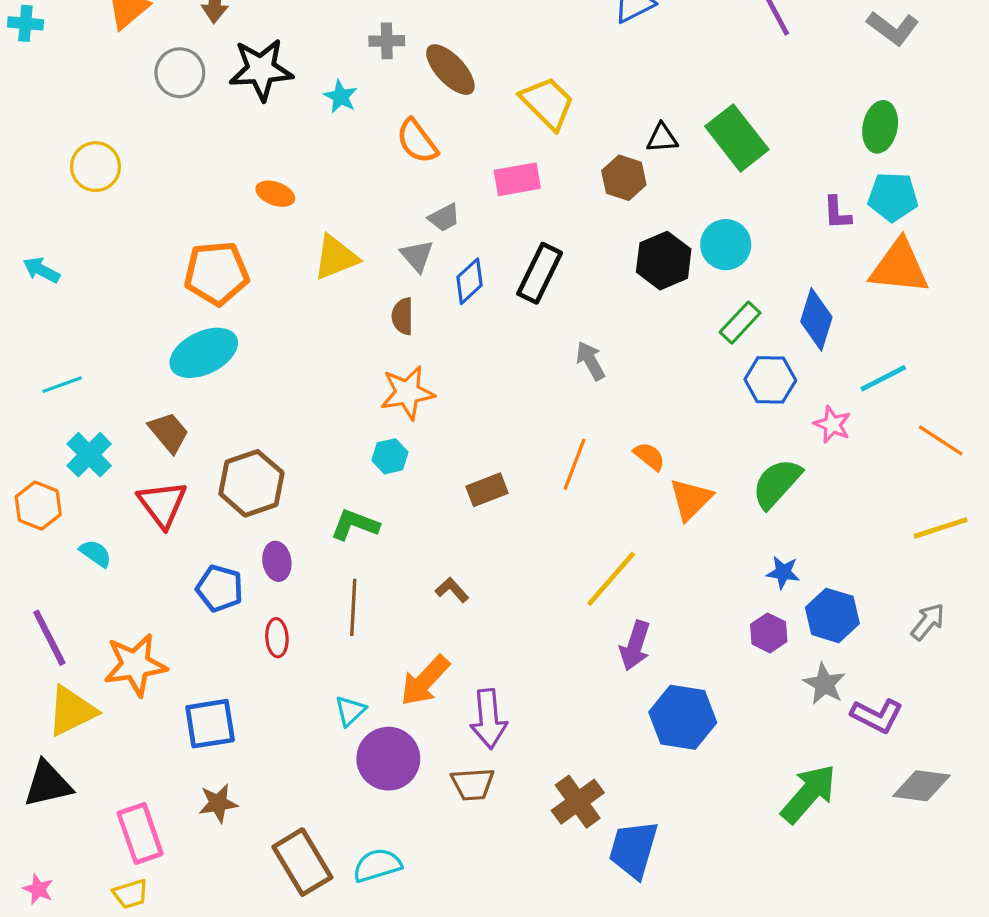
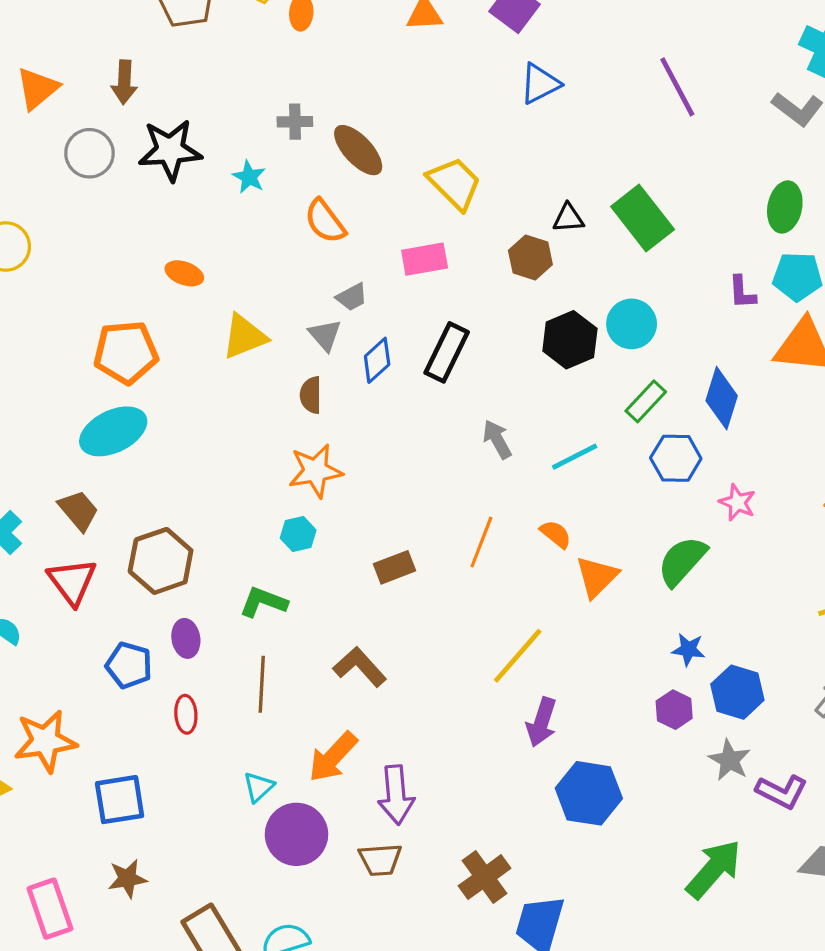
cyan line: (883, 378) -> (575, 457), moved
brown L-shape: (452, 590) -> (360, 667), size x1.6

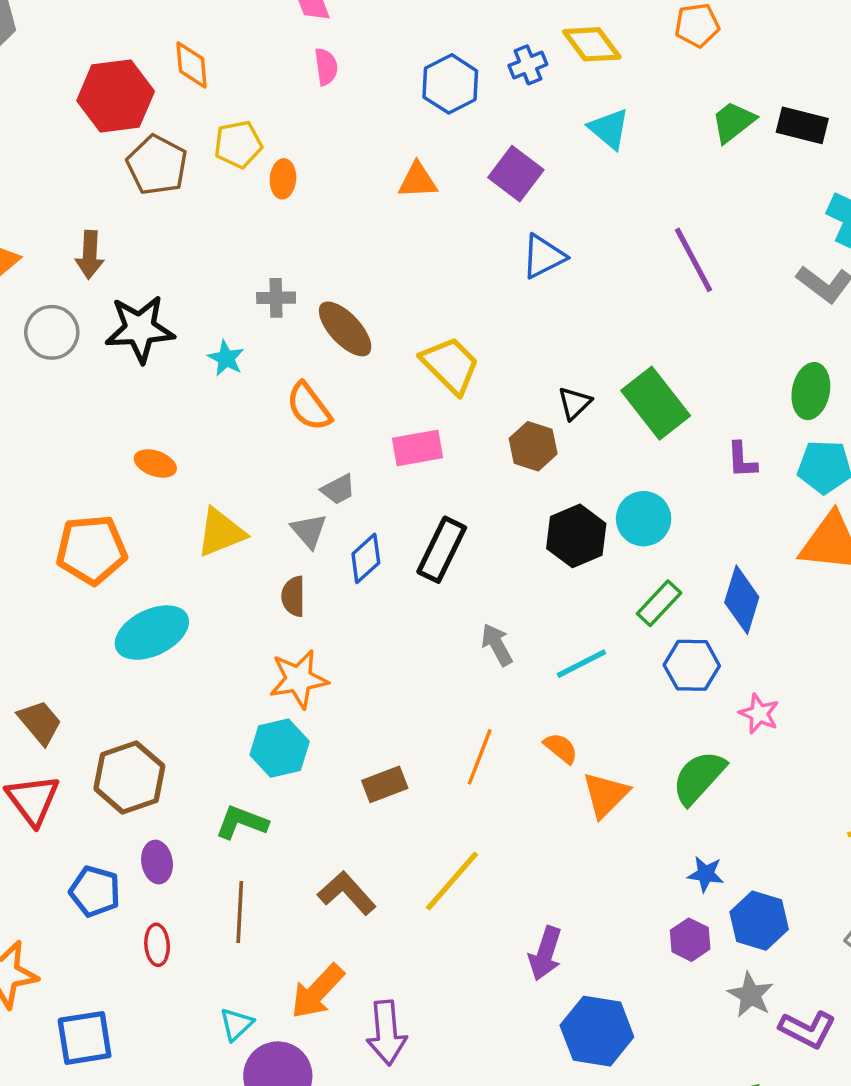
black triangle: (568, 218) -> (575, 403), turned -40
purple L-shape: (742, 292) -> (742, 460), moved
cyan ellipse: (113, 431) -> (152, 633), moved
cyan hexagon: (298, 534) -> (280, 748), size x1.5
yellow line: (518, 656) -> (452, 881), moved

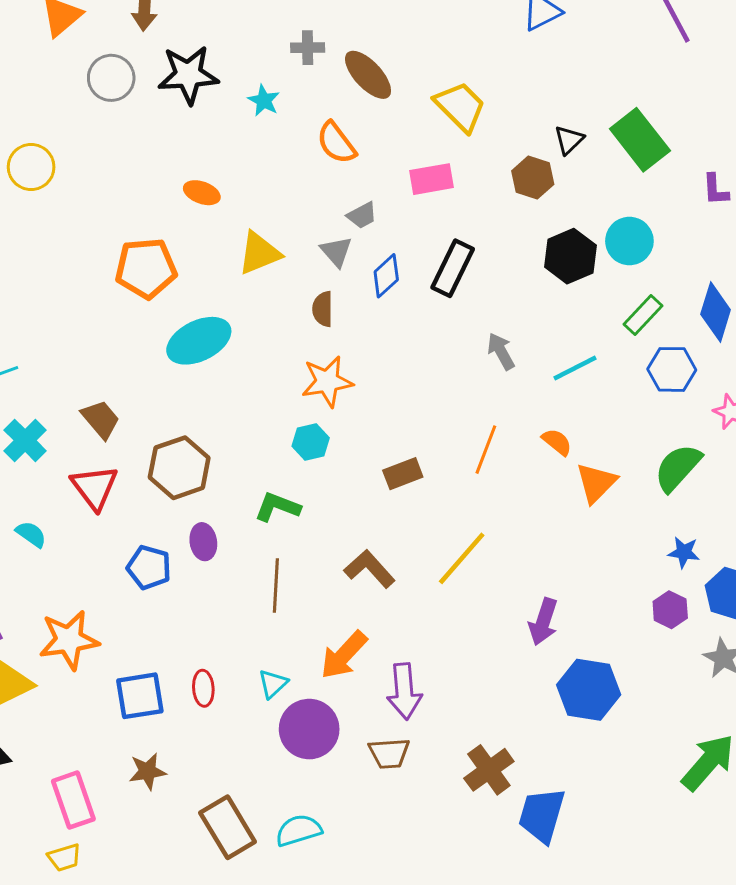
cyan hexagon: (280, 748) -> (311, 442), size x0.7
red ellipse: (157, 945) -> (203, 688), moved

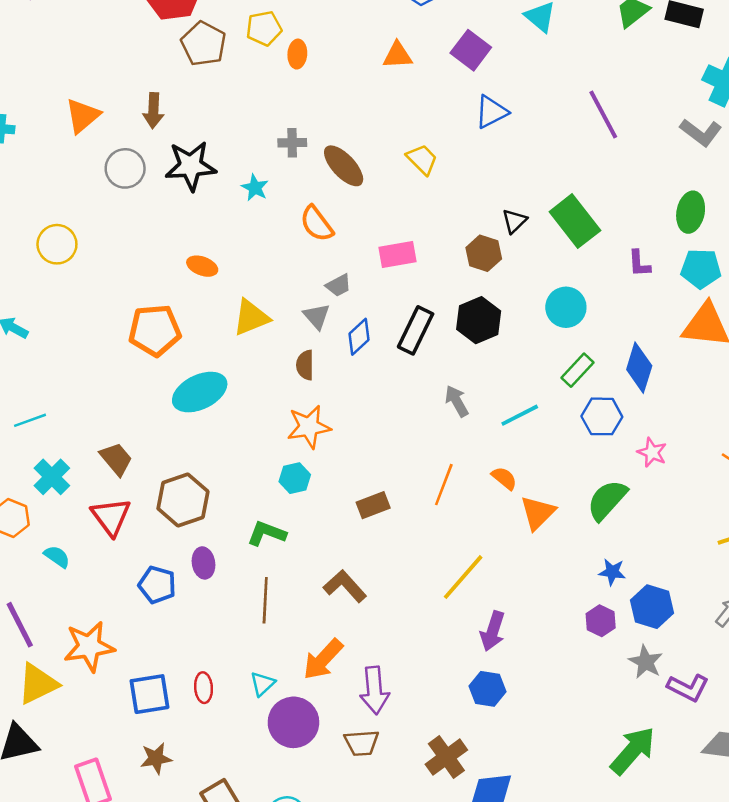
yellow trapezoid: (460, 107) -> (422, 159), moved, size x0.7
black hexagon: (570, 256) -> (479, 320), moved
yellow line: (462, 558) -> (463, 577), moved
blue hexagon: (589, 690) -> (488, 689), moved, size x0.7

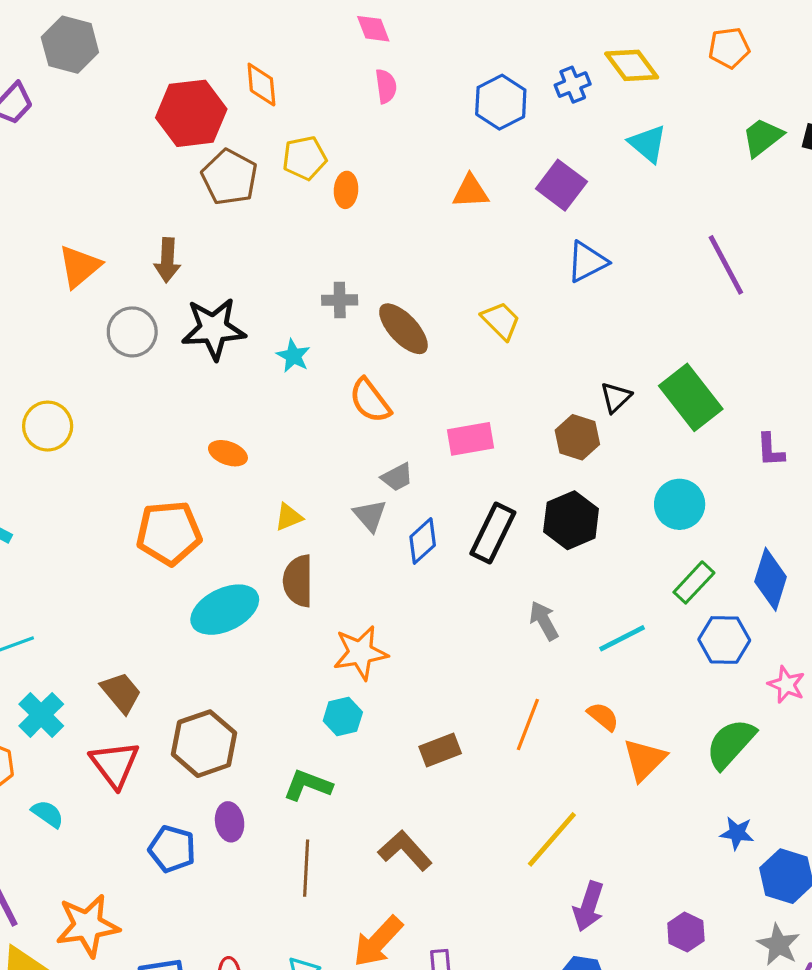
yellow triangle: (251, 318) -> (289, 517), size x0.6
brown semicircle: (305, 365) -> (298, 581), moved, size x1.4
purple hexagon: (601, 621) -> (686, 932), moved

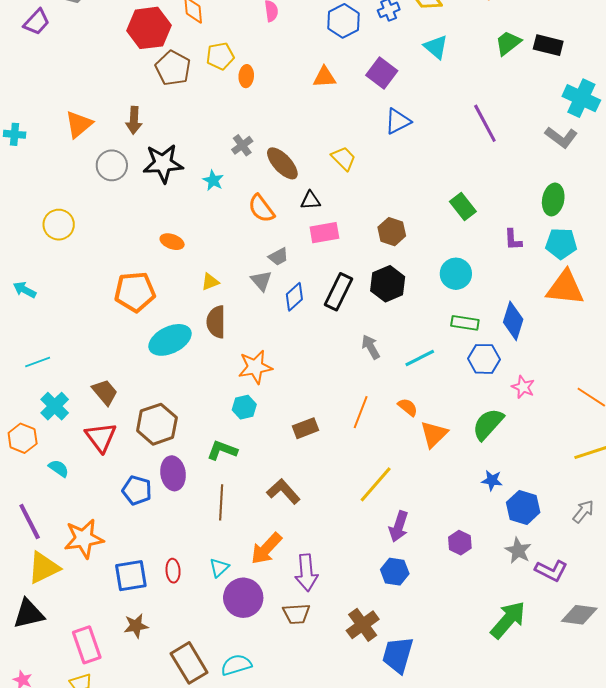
gray cross: (340, 300) -> (242, 145), turned -35
black triangle: (616, 397) -> (310, 200), moved, turned 40
green rectangle: (691, 397) -> (463, 207), size x0.7
green rectangle: (694, 582) -> (465, 323), turned 56
purple ellipse: (230, 822) -> (173, 473), size x1.4

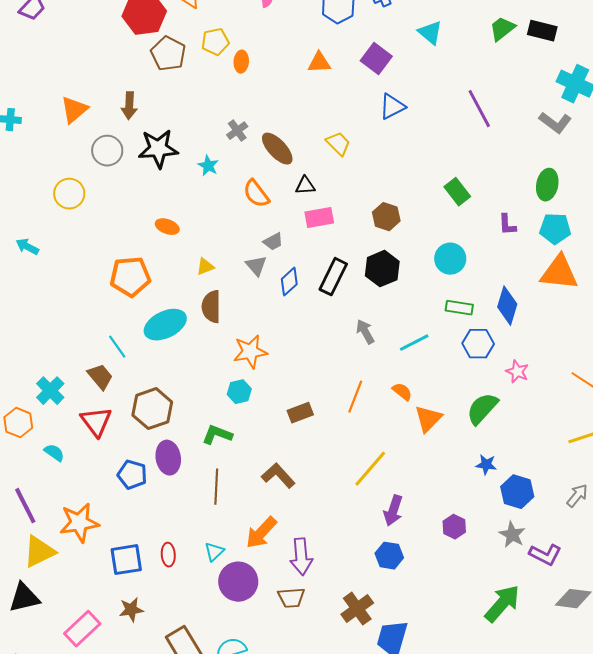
yellow circle: (59, 225) -> (69, 194), moved
cyan arrow: (25, 290) -> (27, 247), moved
cyan line: (38, 362) -> (117, 347), moved, turned 75
pink rectangle: (87, 645) -> (82, 629), turned 66

